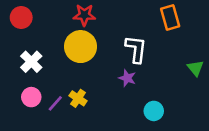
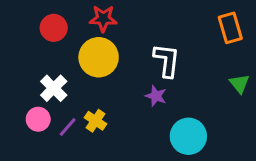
red circle: (21, 18) -> (54, 28), moved
orange rectangle: (170, 18) -> (230, 28), moved
white cross: (31, 62) -> (54, 88), moved
cyan circle: (154, 111) -> (188, 136), size x1.5

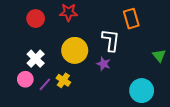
orange rectangle: (230, 28) -> (131, 19), moved
yellow circle: (99, 57) -> (75, 50), moved
cyan circle: (188, 136) -> (142, 91), moved

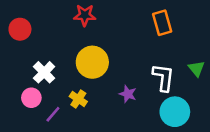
red circle: (36, 19) -> (20, 29), moved
white L-shape: (111, 40) -> (163, 77), moved
purple star: (104, 64) -> (128, 94), moved
purple line: (45, 84) -> (53, 114), moved

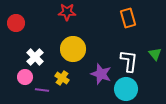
purple star: (128, 94) -> (101, 74), size x1.5
cyan circle: (175, 112) -> (126, 89), moved
purple line: (53, 114) -> (42, 90), turned 56

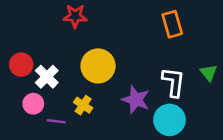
red star: (67, 12) -> (75, 16), moved
red circle: (16, 23) -> (21, 65), moved

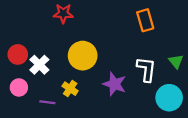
pink circle: (33, 104) -> (19, 87), moved
cyan circle: (169, 120) -> (169, 98), moved

